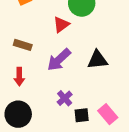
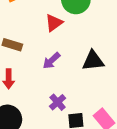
purple arrow: (59, 60) -> (51, 61), size x0.7

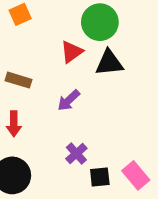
black triangle: (93, 61) -> (109, 63), moved

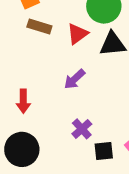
brown rectangle: (19, 80) -> (39, 26), moved

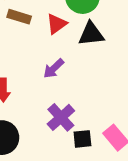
purple cross: (82, 129) -> (61, 117), size x1.4

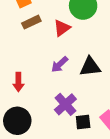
brown rectangle: (19, 17) -> (31, 22), turned -42
black triangle: (91, 34) -> (90, 67), moved

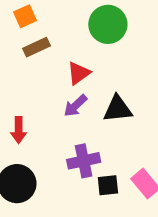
red triangle: (62, 28) -> (79, 73), moved
purple cross: (65, 104) -> (84, 161), turned 30

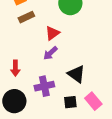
black triangle: (118, 109) -> (76, 74), moved, turned 42
purple cross: (84, 161) -> (44, 86), moved

